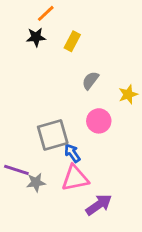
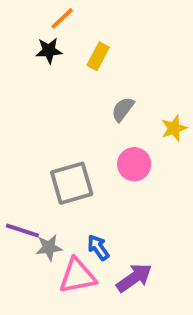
blue arrow: (72, 153) -> (98, 248), moved
pink triangle: (75, 178) -> (77, 276), moved

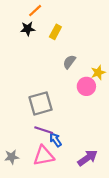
pink circle: (134, 164) -> (86, 86), moved
purple line: (22, 230) -> (44, 130), moved
gray star: (49, 248) -> (12, 157), moved
purple arrow: (134, 278) -> (87, 158), moved

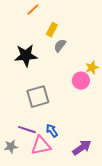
black star: (28, 29) -> (26, 56), moved, size x1.6
gray semicircle: (69, 62) -> (60, 46), moved
purple line: (44, 130) -> (27, 130), moved

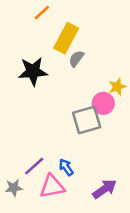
yellow rectangle: (52, 30) -> (66, 38), size x1.6
gray square: (38, 97) -> (87, 120), moved
purple line: (27, 130) -> (34, 166), turned -60

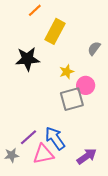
gray semicircle: (76, 59) -> (94, 48), moved
yellow star: (117, 87) -> (67, 72), moved
blue arrow: (66, 167) -> (55, 138), size x1.6

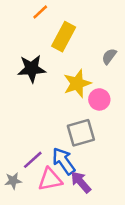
yellow star: (67, 72) -> (77, 83), size x1.6
gray square: (72, 99) -> (81, 133), moved
purple arrow: (87, 156) -> (81, 182), moved, turned -96

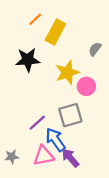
orange line: (40, 12) -> (35, 19), moved
purple line: (33, 160) -> (37, 123), moved

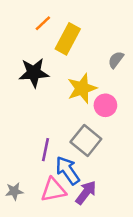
gray square: (70, 115) -> (86, 140), turned -35
purple line: (37, 123) -> (46, 150), turned -36
purple arrow: (70, 158) -> (86, 193), turned 78

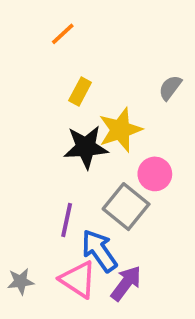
yellow rectangle: (68, 39) -> (80, 91), moved, size x0.6
black star: (34, 73) -> (86, 147), moved
pink circle: (105, 105) -> (155, 174), moved
pink triangle: (53, 190) -> (78, 279), turned 44

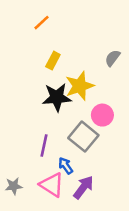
blue arrow: (99, 251) -> (66, 166), size x0.6

